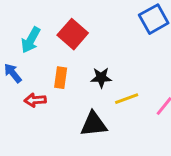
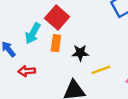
cyan arrow: (31, 40) -> (33, 33), moved
orange rectangle: (61, 78) -> (56, 43), moved

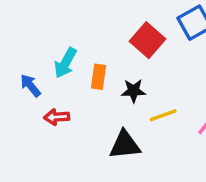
red square: (57, 18) -> (147, 40), moved

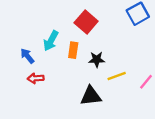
red square: (147, 40) -> (86, 22), moved
red arrow: (57, 117) -> (36, 78), moved

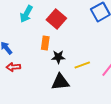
cyan arrow: (51, 41) -> (26, 14), moved
black star: (97, 60) -> (58, 57), moved

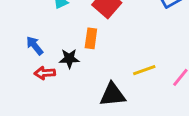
black star: (58, 57) -> (69, 59), moved

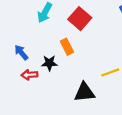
orange rectangle: (91, 38) -> (67, 47), turned -35

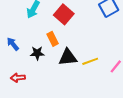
red arrow: (29, 75) -> (18, 78), moved
black triangle: (84, 92) -> (68, 57), moved

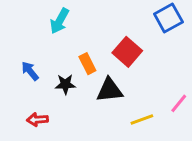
red square: (64, 14) -> (127, 52), moved
yellow line: (90, 61) -> (142, 120), moved

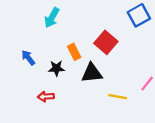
red arrow: (37, 120) -> (46, 97), moved
yellow line: (142, 120) -> (118, 97), turned 30

